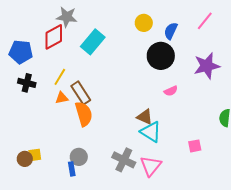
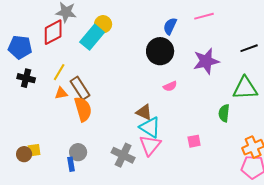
pink line: (205, 21) -> (204, 16), turned 36
yellow circle: (144, 23) -> (103, 24), moved
pink triangle: (151, 166) -> (150, 145), moved

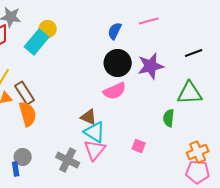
black circle: (160, 51) -> (118, 63), moved
pink semicircle: (170, 86) -> (115, 91), size x1.6
pink square: (194, 141) -> (139, 146), turned 32

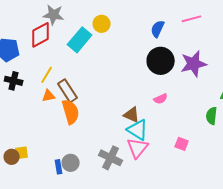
yellow circle: (48, 29) -> (102, 24), moved
pink semicircle: (115, 91) -> (161, 99), moved, size x0.6
gray circle: (23, 157) -> (71, 163), moved

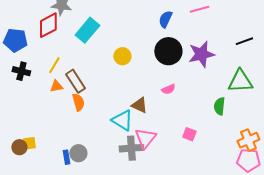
yellow circle: (102, 24) -> (122, 56), moved
orange semicircle: (71, 112) -> (78, 102), size x0.7
cyan triangle: (138, 130) -> (122, 120), moved
gray cross: (111, 158) -> (131, 148), moved, turned -30

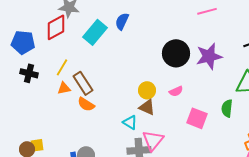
blue semicircle: (165, 19) -> (122, 21), moved
yellow circle: (122, 56) -> (147, 90), moved
orange semicircle: (78, 102) -> (86, 104), turned 138
cyan triangle: (122, 120) -> (130, 122), size x0.7
pink square: (189, 134) -> (197, 118), moved, size x1.5

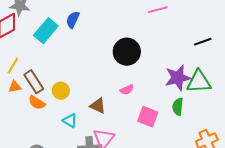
purple star: (209, 56) -> (178, 78), moved
yellow circle: (147, 90) -> (61, 91), moved
cyan triangle: (130, 122) -> (70, 121), moved

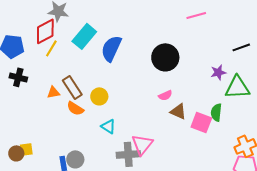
blue semicircle: (73, 20) -> (111, 48), moved, size x1.5
yellow line: (13, 66) -> (51, 48), moved
purple star: (178, 78) -> (218, 72), moved, size x0.6
brown triangle: (98, 106) -> (178, 111), moved
pink square: (148, 117) -> (201, 122), moved

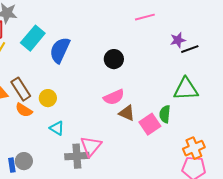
black circle: (165, 57) -> (114, 59), size x0.7
purple star: (218, 72) -> (178, 40), moved
pink semicircle: (165, 95) -> (114, 97), size x1.5
pink square: (201, 122) -> (150, 124), turned 35

